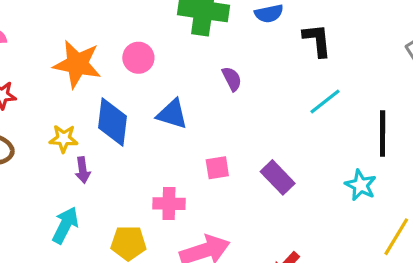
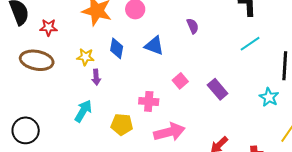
blue diamond: (112, 122) -> (117, 48), size x0.7
pink square: (217, 168) -> (180, 81), turned -35

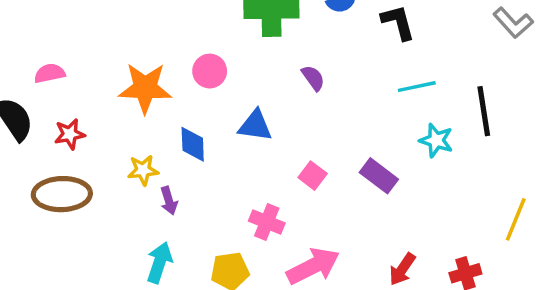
cyan line: (250, 44) -> (417, 87), turned 35
cyan star: (269, 97) -> (436, 140), moved
pink cross: (149, 101) -> (267, 222), turned 30

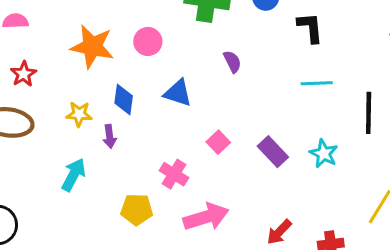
red star: (70, 134) -> (24, 74), turned -30
cyan star: (436, 140) -> (324, 154), moved
purple arrow: (169, 201) -> (110, 136), moved
cyan arrow: (159, 263) -> (74, 175), moved

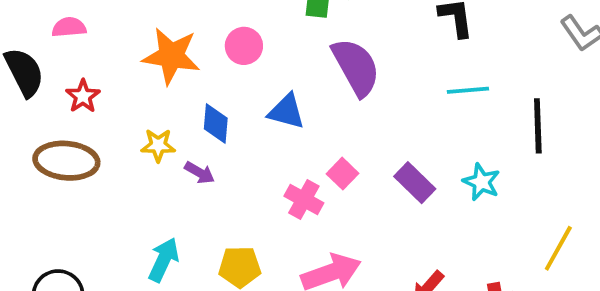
purple semicircle: (232, 62) -> (356, 67), size x2.0
purple arrow: (110, 136) -> (200, 173), turned -50
pink cross: (174, 174) -> (304, 200), moved
cyan arrow: (74, 175) -> (164, 260), moved

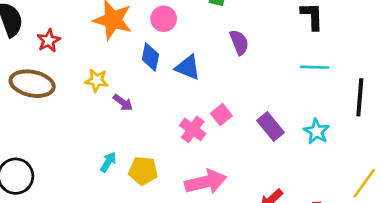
purple semicircle: (356, 67) -> (239, 42), size x0.6
blue diamond: (216, 123) -> (150, 57), moved
cyan arrow: (164, 260) -> (108, 162), moved, size x0.7

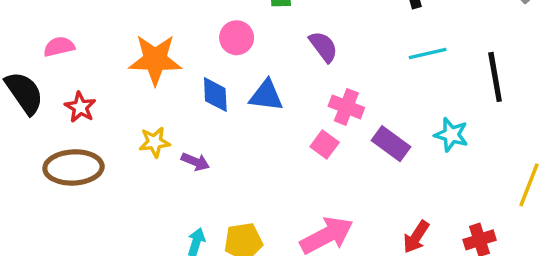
pink circle: (164, 19) -> (237, 38), moved
pink cross: (193, 129) -> (346, 107), moved

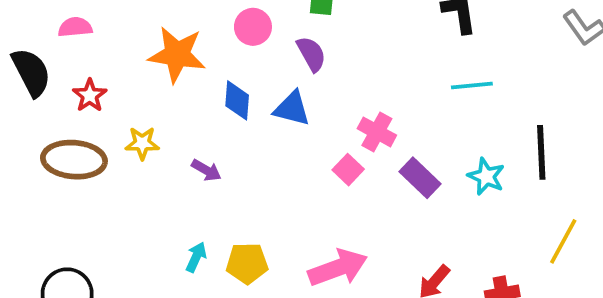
pink circle: (237, 38) -> (253, 27), moved
purple semicircle: (323, 47) -> (311, 54), moved
black line: (495, 77) -> (541, 152), moved
yellow star: (154, 142) -> (142, 143), moved

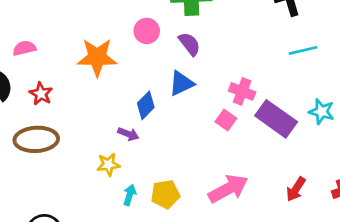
blue diamond: (237, 100) -> (146, 105), moved, turned 48
blue triangle: (292, 109) -> (181, 83), turned -32
yellow star: (142, 143) -> (108, 164), moved
purple rectangle: (420, 178) -> (276, 119), size x1.4

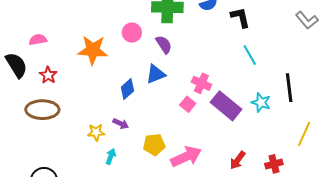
cyan line: (303, 50) -> (250, 55), turned 70
purple arrow: (128, 134) -> (121, 124), moved
yellow pentagon: (165, 194) -> (154, 145), moved

